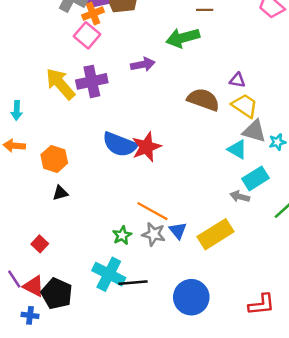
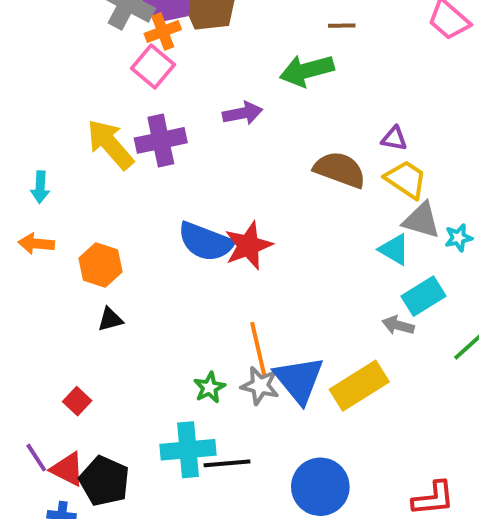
orange line: (152, 211) -> (258, 349), turned 48
blue triangle: (178, 231) -> (299, 380), size x1.8
cyan cross: (109, 274) -> (188, 450), turned -32

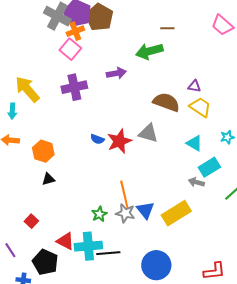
yellow arrow: (110, 144) -> (27, 89), moved
gray triangle: (421, 220) -> (148, 133), moved
blue semicircle: (206, 242) -> (97, 139), size x0.5
blue triangle: (299, 380) -> (145, 210), size x0.7
red triangle: (67, 469) -> (65, 241), moved

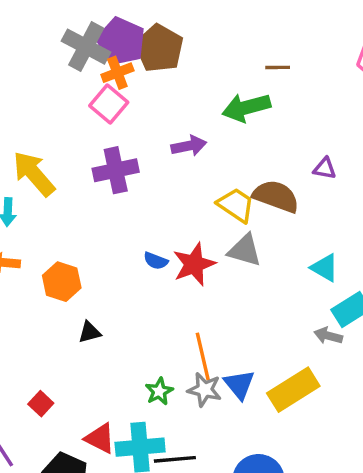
yellow trapezoid: (200, 107) -> (236, 205), moved
black triangle: (48, 179) -> (90, 332), moved

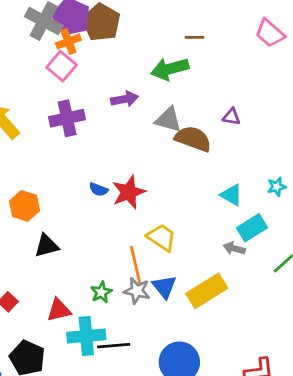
yellow trapezoid: (236, 205) -> (162, 237), moved
gray triangle: (245, 250) -> (168, 120), moved
black triangle: (90, 332) -> (46, 246), size x1.4
red triangle: (100, 438) -> (59, 310), moved, turned -40

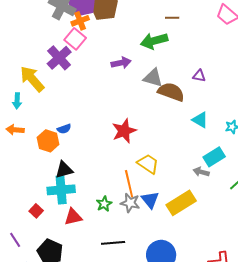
purple cross: (67, 118) -> (59, 58), moved, turned -30
blue semicircle: (99, 189) -> (64, 129), moved, turned -40
cyan triangle: (231, 195) -> (200, 120), moved
cyan cross: (86, 336) -> (61, 190), moved

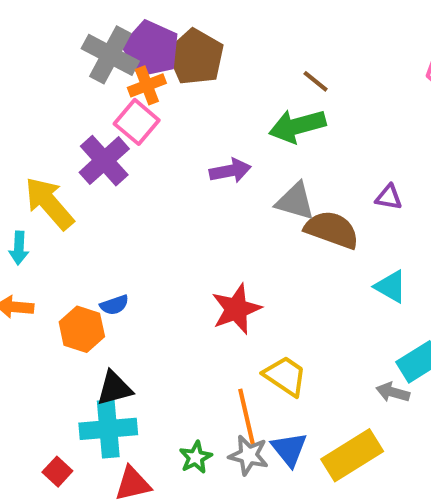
brown line: (172, 18) -> (316, 81), moved, turned 40

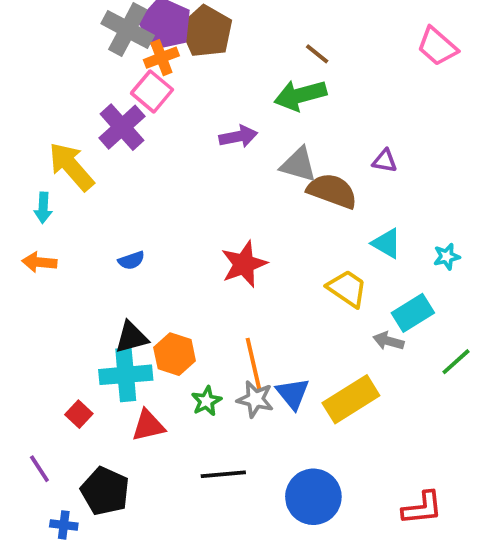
orange hexagon: (82, 329) -> (175, 354), moved
yellow trapezoid: (285, 376) -> (347, 288), moved

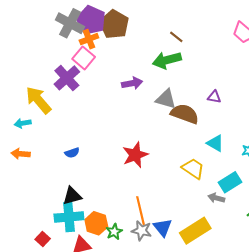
cyan arrow: (43, 208) -> (23, 123), turned 77
orange hexagon: (175, 354) -> (96, 223), moved

